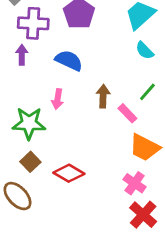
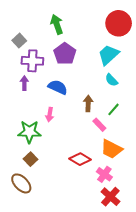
brown arrow: (103, 96) -> (88, 103), moved
red diamond: (69, 173) -> (80, 159), moved

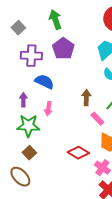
gray square: (19, 41) -> (18, 28), moved
purple arrow: (24, 83) -> (23, 100), moved
blue semicircle: (58, 87) -> (44, 82), moved

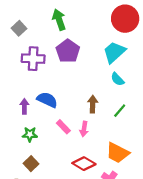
blue semicircle: (44, 82) -> (47, 100), moved
pink arrow: (48, 109) -> (84, 129), moved
pink rectangle: (97, 119) -> (63, 127), moved
green star: (28, 126) -> (30, 134), size x0.6

